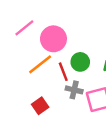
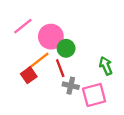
green circle: (80, 62) -> (66, 48), moved
red square: (40, 106) -> (29, 75), moved

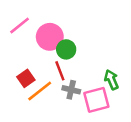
orange line: (38, 61) -> (40, 91), moved
green arrow: (106, 66) -> (112, 80), moved

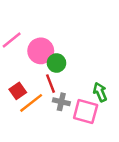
pink square: (96, 100) -> (86, 111), turned 30

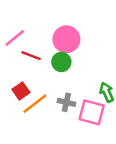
pink circle: (41, 51) -> (66, 39), moved
red line: (50, 84) -> (31, 56), moved, turned -48

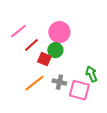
red line: (31, 56) -> (31, 45), turned -63
red square: (21, 91) -> (44, 59), moved, turned -32

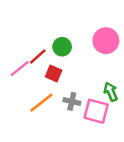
pink line: (18, 31) -> (20, 69), moved
pink circle: (59, 32) -> (106, 41), moved
green circle: (55, 50) -> (62, 47), moved

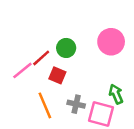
orange line: (41, 103) -> (45, 105), turned -75

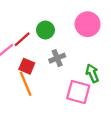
red square: (57, 75) -> (27, 66), moved
gray cross: (76, 104) -> (57, 58), moved, turned -35

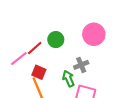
gray cross: (57, 58) -> (81, 65), moved
green arrow: (92, 73) -> (68, 79), moved

